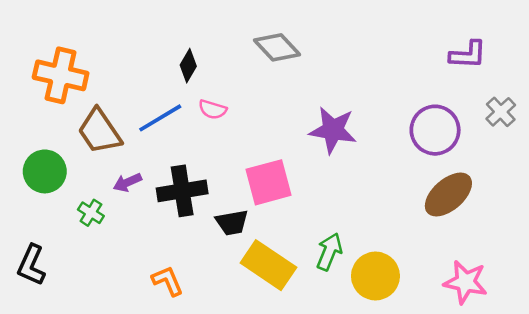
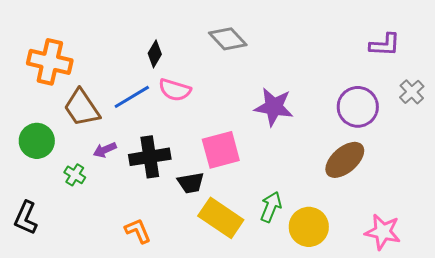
pink semicircle: (213, 109) -> (175, 90), size x1.4
brown ellipse: (448, 195) -> (345, 160), moved

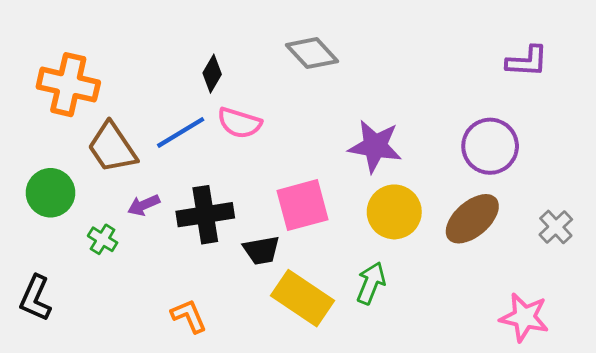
gray cross: (412, 92) -> (556, 227), moved
yellow circle: (309, 227) -> (394, 212), moved

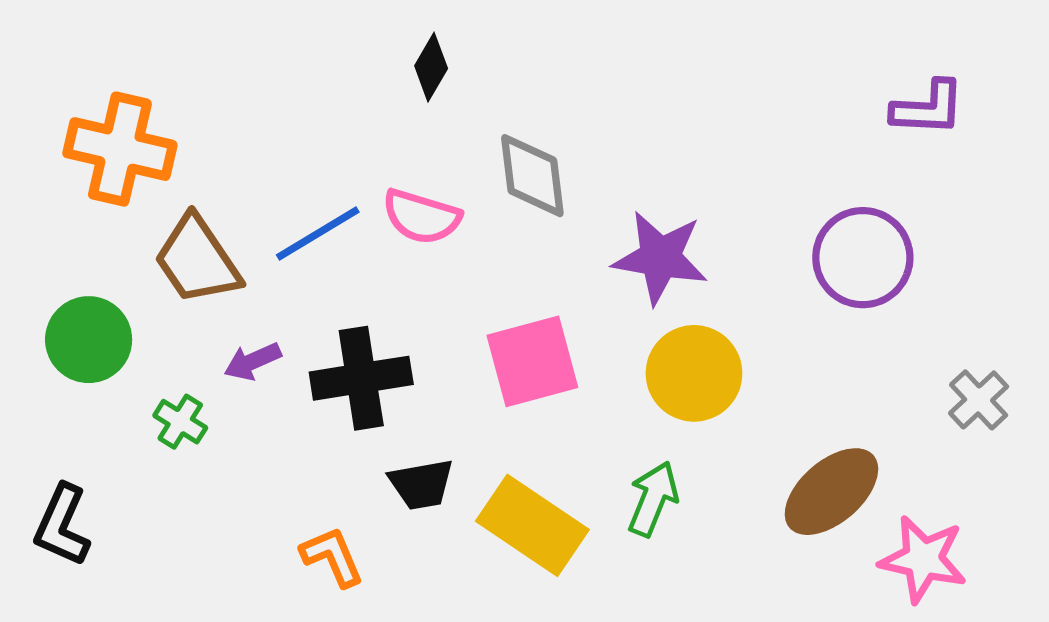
gray diamond: (312, 53) -> (532, 176), moved, turned 36
black diamond: (212, 74) -> (431, 67), moved
brown ellipse: (472, 219) -> (831, 492), moved
black trapezoid: (261, 250) -> (421, 484), moved

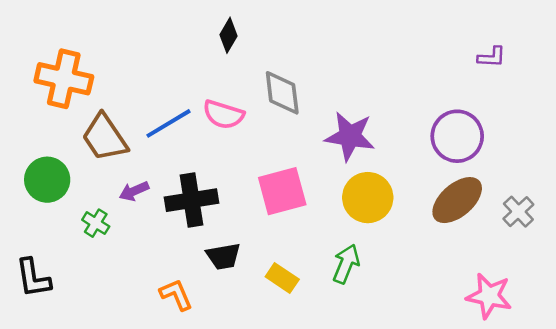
purple L-shape: (928, 108) -> (492, 57), size x0.7
brown ellipse: (831, 492) -> (457, 200), moved
black L-shape: (62, 525) -> (33, 278), turned -33
yellow rectangle: (532, 525) -> (282, 278), size x0.6

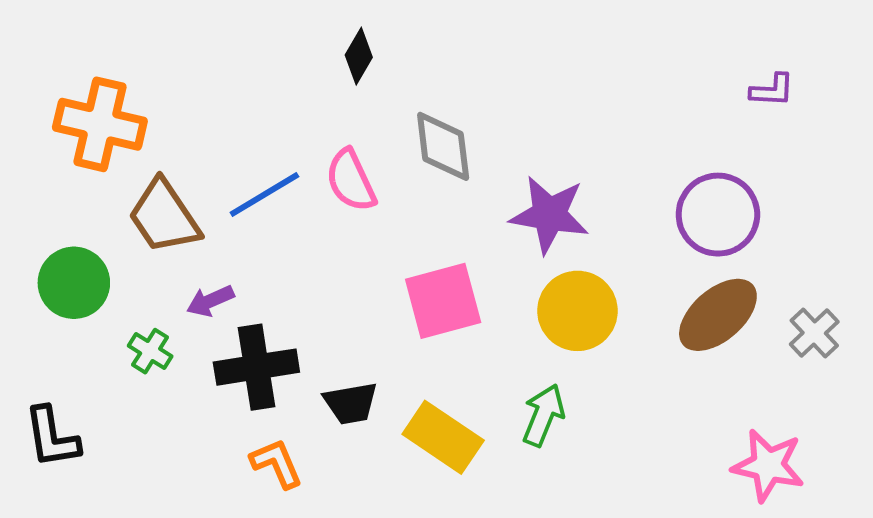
pink semicircle: (223, 115) -> (351, 180), turned 48
black cross: (191, 200) -> (256, 367), moved
yellow rectangle: (282, 278) -> (443, 437), size x1.5

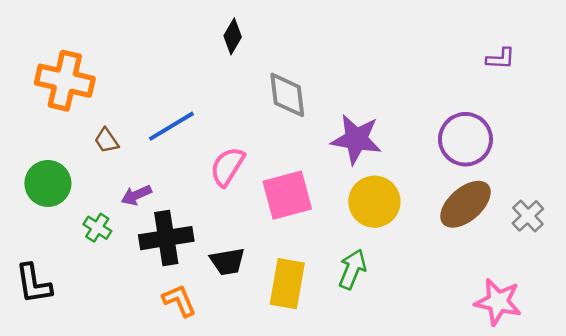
pink semicircle: (351, 180) -> (227, 167), moved, turned 57
brown trapezoid: (164, 217) -> (106, 140), size x0.5
yellow rectangle: (443, 437) -> (287, 284), turned 66

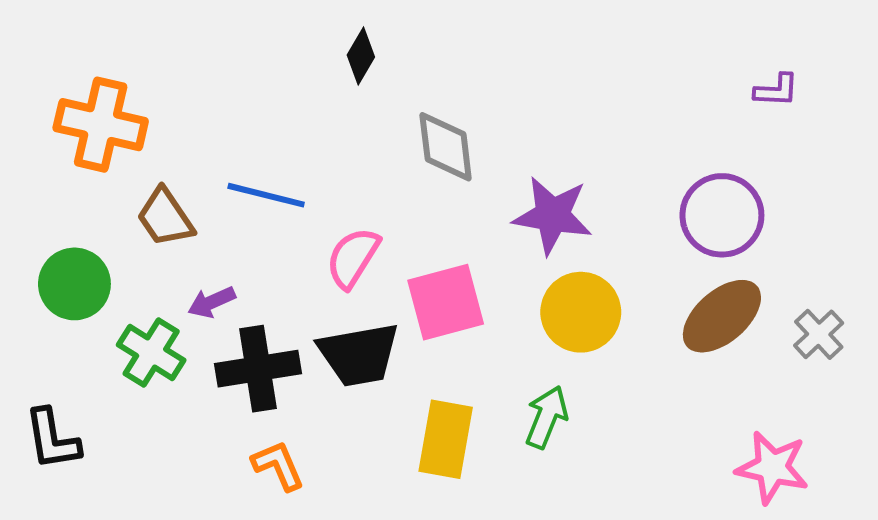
blue line: (171, 126) -> (266, 195), turned 45
brown trapezoid: (106, 140) -> (165, 217), size x1.5
green cross: (97, 228) -> (151, 352), size x1.5
black trapezoid: (227, 261) -> (359, 355), moved, size x1.5

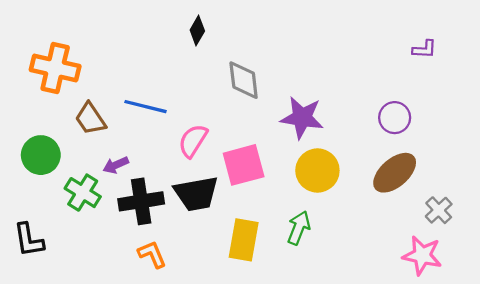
purple circle: (722, 215) -> (395, 118), size x0.7
gray cross: (819, 334) -> (439, 210), moved

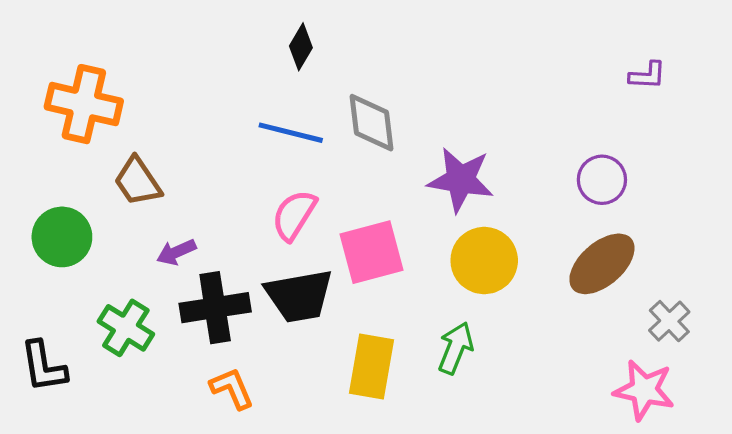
blue line: (145, 107) -> (291, 133), moved
green cross: (83, 193) -> (126, 328), moved

